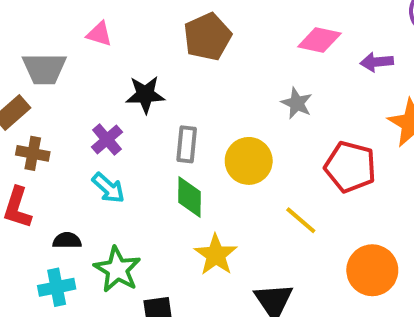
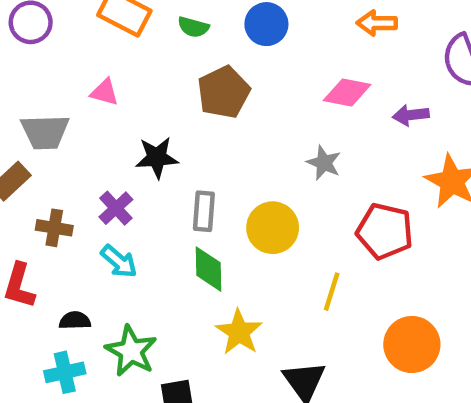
brown cross: (33, 153) -> (54, 228), moved
yellow line: (301, 220) -> (332, 292), turned 68

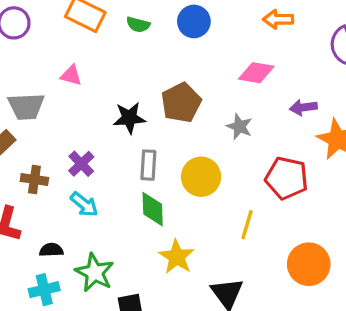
brown pentagon: (224, 92) -> (181, 103), moved
purple arrow: (411, 115) -> (303, 107), moved
black star: (157, 158) -> (129, 118), moved

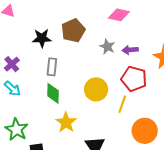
purple arrow: (303, 107) -> (130, 50), moved
yellow circle: (201, 177) -> (96, 89), moved
yellow line: (247, 225) -> (122, 104), moved

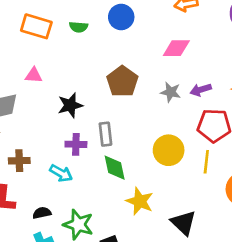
black star: (42, 38) -> (70, 105), moved
purple cross: (12, 64) -> (76, 144), moved, turned -35

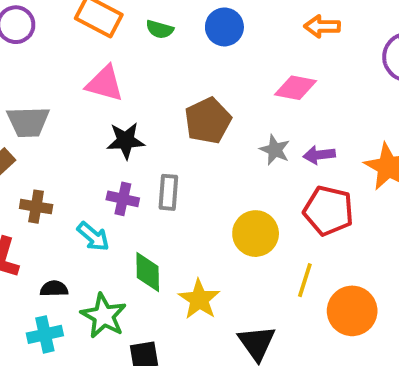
pink triangle: (34, 75) -> (105, 84), moved, size x1.5
yellow line: (206, 162) -> (305, 280), moved
green diamond: (115, 168) -> (148, 272), moved

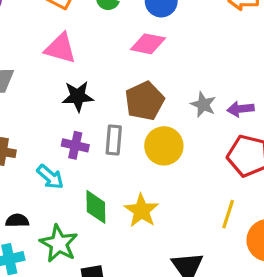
pink diamond: (296, 88) -> (148, 44), moved
brown pentagon: (208, 121) -> (145, 101), moved
yellow circle: (256, 234) -> (164, 146), moved
yellow star: (199, 299) -> (142, 211), moved

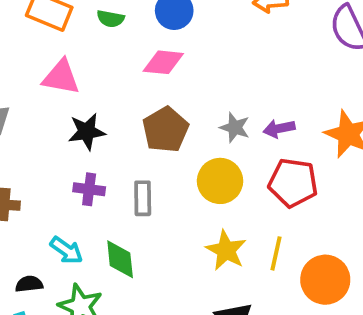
gray rectangle: (114, 140) -> (143, 198), moved
yellow circle: (164, 146) -> (220, 181), moved
cyan arrow: (50, 177) -> (66, 250), moved
yellow star: (142, 211) -> (226, 250), moved

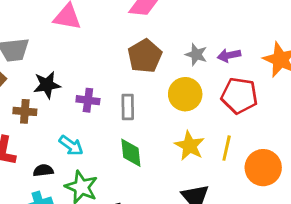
black star: (87, 132) -> (47, 85), moved
green diamond: (120, 259) -> (131, 153), moved

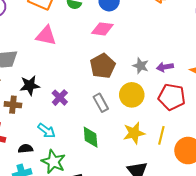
purple cross: (88, 100) -> (60, 98), turned 35
gray rectangle: (128, 107) -> (101, 103), moved, turned -30
yellow star: (190, 146) -> (134, 133), turned 30

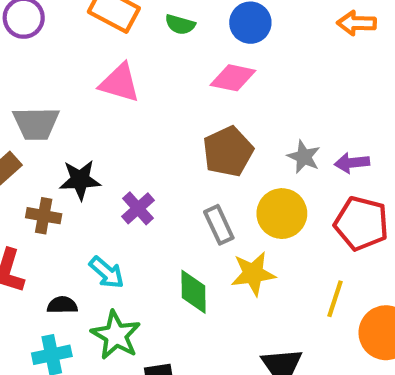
yellow star: (134, 133) -> (253, 274), moved

